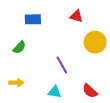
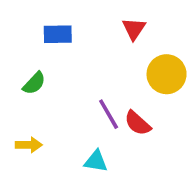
red triangle: (76, 16) -> (134, 29), turned 48
red semicircle: (90, 91) -> (138, 123), moved

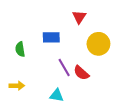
blue rectangle: (58, 34) -> (51, 37), moved
green semicircle: (34, 83) -> (20, 49), turned 128

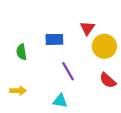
red triangle: (79, 17) -> (87, 28), moved
red semicircle: (81, 73) -> (108, 80), moved

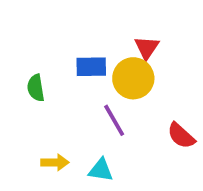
yellow circle: (104, 46) -> (133, 78), moved
yellow arrow: (18, 91) -> (55, 162), moved

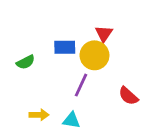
green semicircle: (36, 88) -> (26, 62), turned -108
purple line: (114, 120) -> (81, 85), turned 55

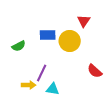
red triangle: (104, 34) -> (84, 21), moved
purple line: (81, 85) -> (42, 73), moved

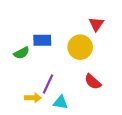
blue rectangle: (48, 35) -> (42, 40), moved
red semicircle: (95, 71) -> (93, 82), moved

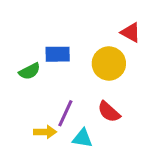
red triangle: (96, 24) -> (131, 32), turned -35
red semicircle: (93, 82) -> (109, 112), moved

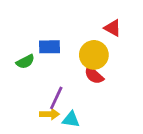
red semicircle: (109, 112) -> (94, 75), moved
yellow arrow: (45, 132) -> (50, 114), moved

